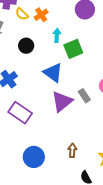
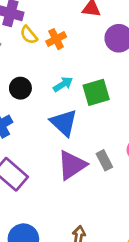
cyan arrow: (57, 35) -> (63, 84), moved, turned 48
black circle: (26, 46) -> (20, 88), moved

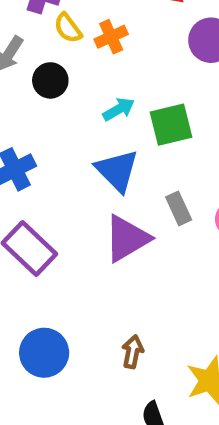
black circle: (20, 88) -> (50, 80), moved
gray rectangle: (104, 160) -> (179, 208), moved

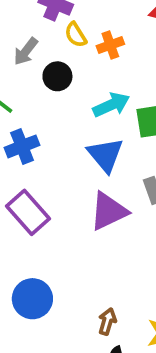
cyan arrow: (119, 109) -> (111, 105), size x1.4
brown arrow: (133, 352) -> (107, 321), moved

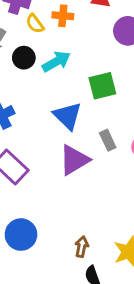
orange cross: (110, 45) -> (63, 16), moved, turned 30
cyan arrow: (111, 105) -> (56, 62), moved

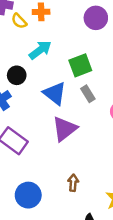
black circle: (24, 58) -> (17, 75), moved
gray rectangle: (108, 140) -> (88, 94), moved
brown arrow: (82, 247) -> (73, 183), moved

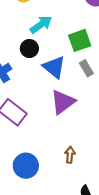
black circle: (17, 75) -> (29, 49), moved

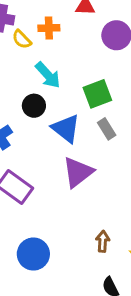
cyan arrow: (41, 25) -> (48, 75), turned 85
brown arrow: (70, 155) -> (103, 241), moved

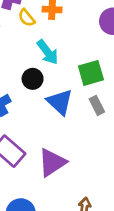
purple triangle: (78, 172) -> (52, 162), moved

